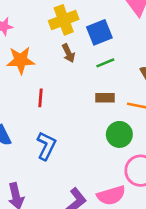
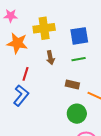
yellow cross: (64, 20) -> (44, 28), moved
brown arrow: (68, 53) -> (50, 58), moved
blue L-shape: (46, 146) -> (21, 95), moved

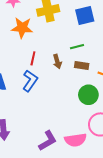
brown arrow: (50, 58) -> (57, 61), moved
green line: (79, 59) -> (77, 47), moved

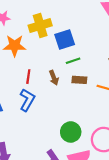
blue square: (85, 15) -> (65, 39), moved
green circle: (88, 95) -> (71, 132), moved

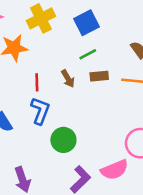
blue square: (65, 39) -> (86, 23), moved
green circle: (71, 132) -> (63, 140), moved

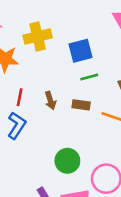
green line: (88, 54) -> (89, 77), moved
green circle: (63, 140) -> (67, 161), moved

